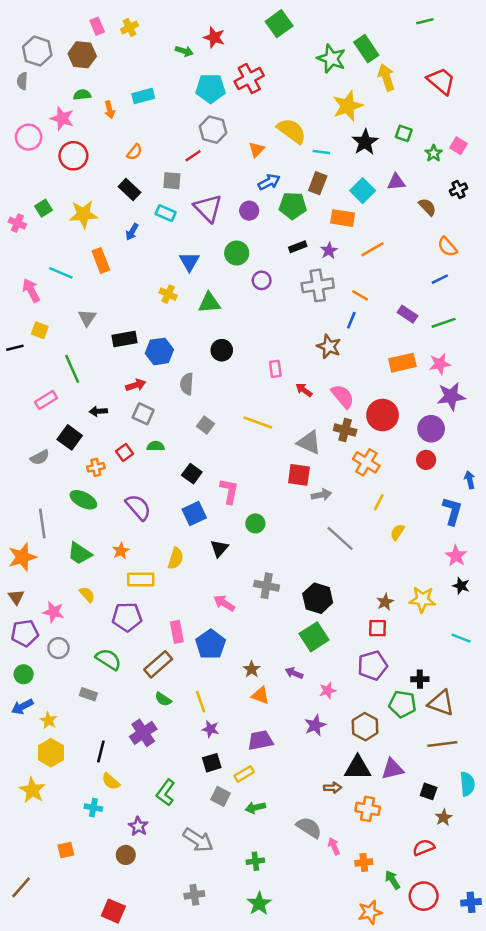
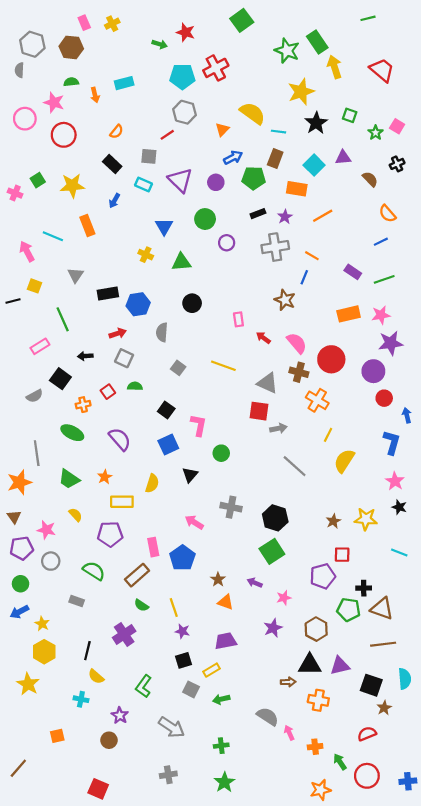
red circle: (426, 460) -> (384, 398), moved
yellow semicircle: (397, 532) -> (344, 461), size x1.6
red square: (378, 628) -> (342, 555), moved
black square: (429, 791) -> (371, 685), size x1.5

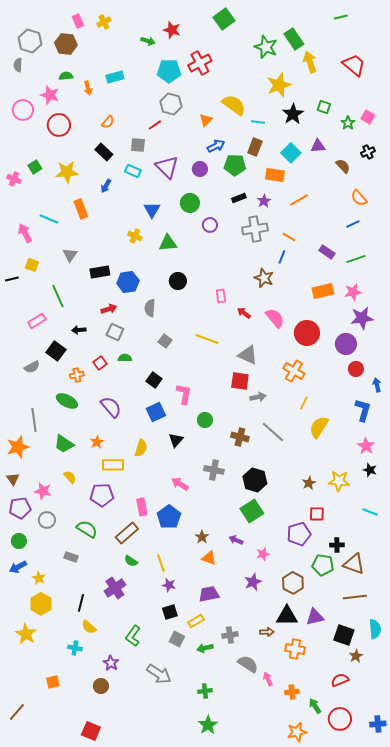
brown cross: (299, 372) -> (240, 437), moved
gray cross: (168, 775) -> (230, 635), moved

